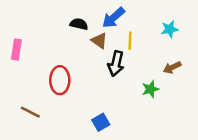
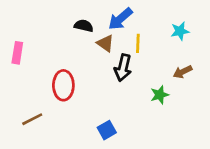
brown line: (30, 112) -> (32, 119), turned -54

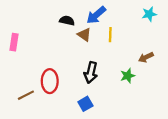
cyan star: (180, 31) -> (149, 14), moved
black arrow: (123, 68) -> (91, 72), moved
red ellipse: (63, 85) -> (50, 81), moved

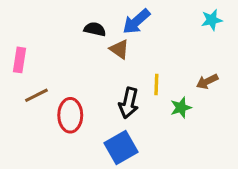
yellow line: (110, 35) -> (156, 84), moved
brown line: (26, 95) -> (36, 95), moved
blue square: (85, 104) -> (121, 148), size x1.5

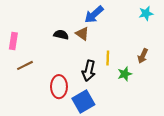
black semicircle: (95, 29) -> (61, 35), moved
brown arrow: (207, 81) -> (143, 56), turned -40
red ellipse: (70, 115) -> (59, 87), moved

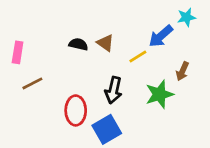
blue arrow: (94, 15) -> (161, 36), moved
yellow line: (108, 58) -> (138, 56), moved, turned 56
green star: (125, 74) -> (159, 94), size x1.5

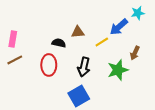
brown triangle: (105, 43) -> (78, 32), turned -40
black semicircle: (78, 44) -> (59, 43), moved
brown line: (32, 83) -> (15, 60), moved
red ellipse: (76, 110) -> (49, 65), moved

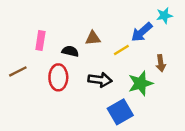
pink rectangle: (13, 39) -> (40, 40), moved
brown arrow: (135, 53) -> (161, 63), turned -32
black arrow: (84, 67) -> (100, 80), turned -96
blue square: (79, 96) -> (120, 112), moved

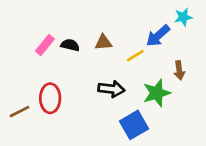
pink rectangle: (40, 40) -> (45, 45), turned 30
black semicircle: (70, 51) -> (70, 45), moved
brown line: (18, 71) -> (20, 112), moved
red ellipse: (58, 77) -> (50, 98), moved

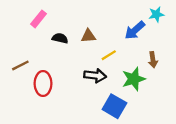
pink rectangle: (45, 45) -> (38, 19), moved
yellow line: (135, 56) -> (109, 55), moved
brown line: (20, 112) -> (20, 65), moved
blue square: (134, 125) -> (114, 106), turned -30

